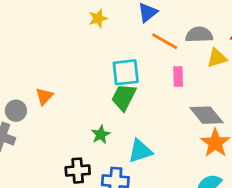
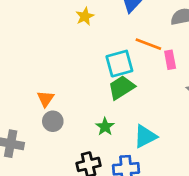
orange line: (165, 41) -> (148, 44), moved
green trapezoid: (124, 97) -> (121, 88), turned 40
gray circle: (16, 111) -> (53, 121), moved

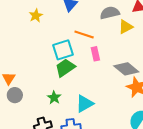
pink rectangle: (170, 60) -> (95, 54), moved

